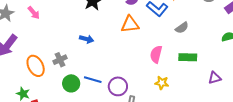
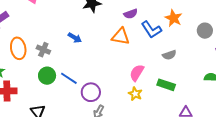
gray cross: (60, 60) -> (43, 50), turned 32
yellow star: (162, 83) -> (135, 94), moved

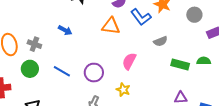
green circle: (47, 76) -> (30, 69), moved
green rectangle: (166, 85) -> (180, 64), moved
purple circle: (91, 92) -> (94, 73), moved
yellow star: (135, 94) -> (123, 90), moved

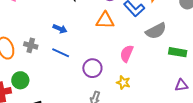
gray semicircle: (160, 41) -> (156, 31), size x1.5
green circle: (30, 69) -> (20, 80), moved
blue line: (62, 71) -> (61, 53), moved

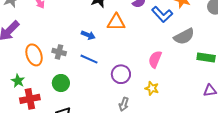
orange triangle: (105, 20) -> (116, 22), moved
green circle: (20, 80) -> (61, 83), moved

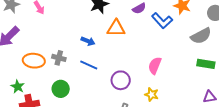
gray semicircle: (184, 36) -> (201, 36), moved
orange ellipse: (34, 55) -> (34, 61), turned -65

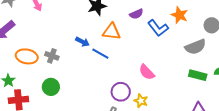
blue line: (89, 65) -> (100, 54), moved
pink semicircle: (155, 66) -> (147, 72), turned -72
purple circle: (121, 80) -> (121, 92), moved

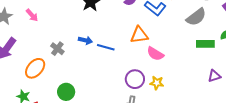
orange triangle: (112, 32) -> (139, 35), moved
orange ellipse: (27, 56) -> (35, 68), turned -45
gray cross: (52, 56) -> (57, 49), moved, turned 32

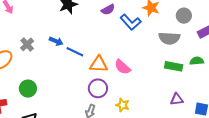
gray semicircle: (196, 17) -> (169, 38), turned 30
orange triangle: (139, 35) -> (99, 64), moved
yellow star: (157, 83) -> (123, 105), moved

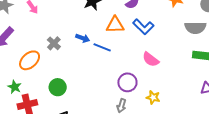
blue L-shape: (131, 22) -> (143, 27), moved
orange triangle: (99, 64) -> (115, 25), moved

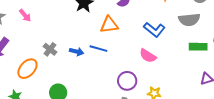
blue L-shape: (143, 27) -> (154, 30), moved
blue arrow: (83, 38) -> (77, 52), moved

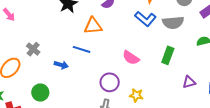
blue L-shape: (154, 30) -> (145, 19), moved
green rectangle: (198, 47) -> (168, 55), moved, turned -72
blue arrow: (77, 52) -> (61, 65), moved

